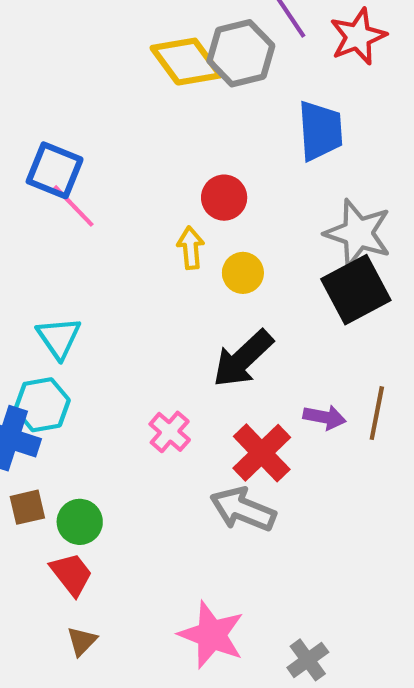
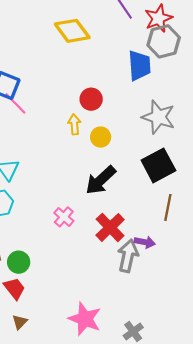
gray hexagon: (241, 53) -> (164, 41), moved
black square: (356, 290) -> (158, 165), moved
purple arrow: (324, 417) -> (145, 242), moved
gray arrow: (243, 509) -> (128, 256), moved, turned 80

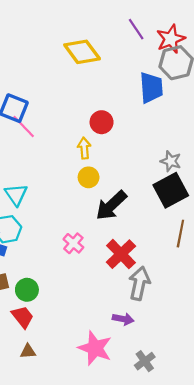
gray star: (158, 117) -> (171, 161), moved, size x0.6
yellow circle: (101, 137) -> (89, 177), moved
purple arrow: (145, 242) -> (123, 319), moved
brown triangle: (20, 322) -> (28, 351), turned 42

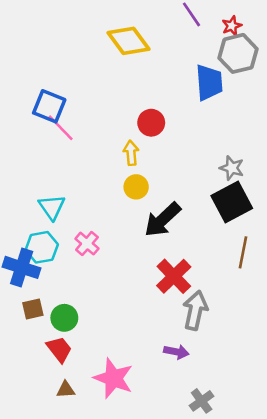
red star: (171, 39) -> (232, 26), size x0.6
pink cross: (73, 243) -> (87, 244), moved
pink star: (95, 348) -> (113, 378), moved

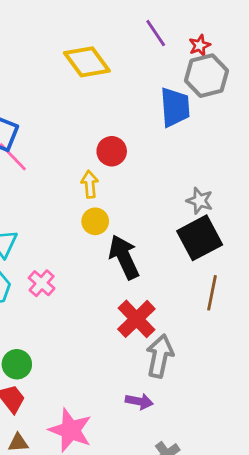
black arrow: (163, 220) -> (124, 257), turned 108

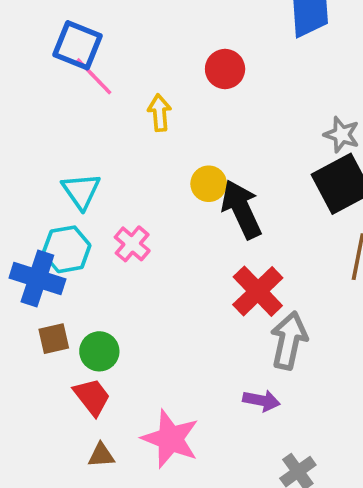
yellow arrow: (90, 184) -> (159, 113), moved
yellow circle: (95, 221) -> (209, 184), moved

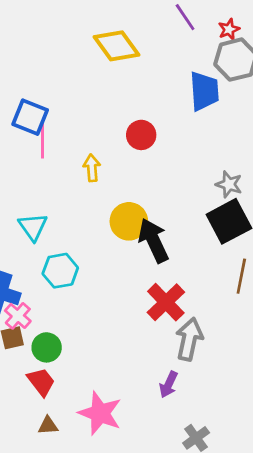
pink line: (94, 76) -> (42, 140), turned 44
yellow circle: (209, 184) -> (129, 221), size x1.4
pink cross: (132, 244) -> (18, 316), moved
cyan hexagon: (67, 249) -> (60, 271), moved
purple arrow: (261, 401) -> (169, 384), turned 104

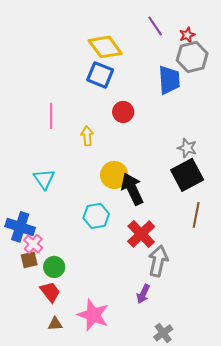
blue square: (30, 117) -> (100, 75), moved
cyan hexagon: (60, 271) -> (96, 216), moved

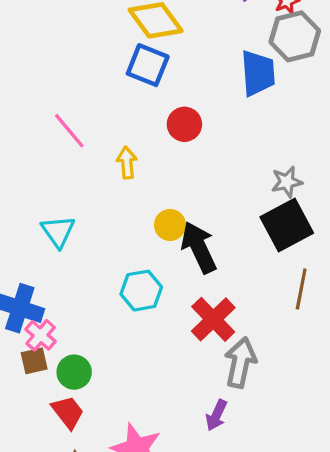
pink line: (51, 116) -> (69, 131), turned -40
gray star: (187, 148) -> (287, 182), turned -30
yellow circle: (114, 175) -> (170, 225), size x0.7

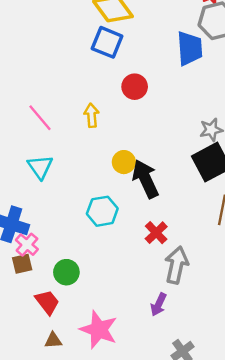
pink line: (69, 131) -> (40, 118), moved
red cross: (213, 319) -> (156, 233), size x0.7
green circle: (74, 372) -> (66, 272), moved

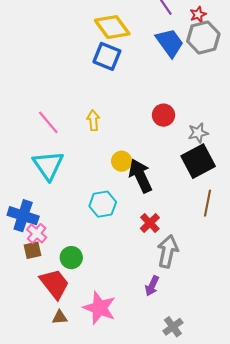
blue trapezoid: (190, 48) -> (170, 43), moved, turned -32
red circle: (135, 87) -> (163, 115), moved
cyan triangle: (40, 167) -> (48, 165), size x1.4
red trapezoid: (47, 302) -> (54, 284), size x1.4

